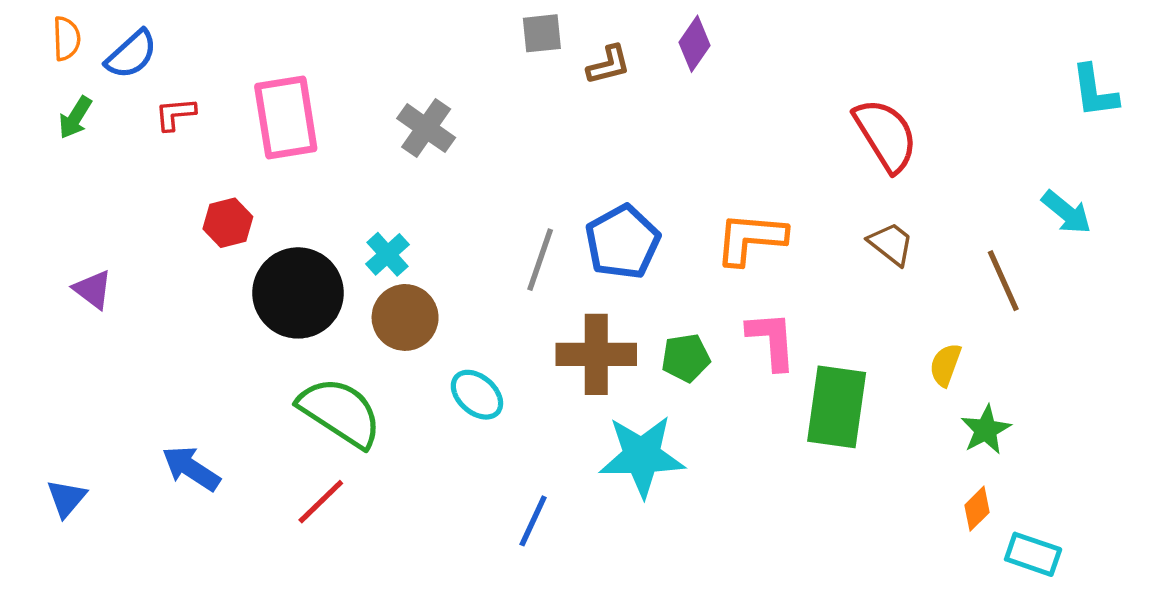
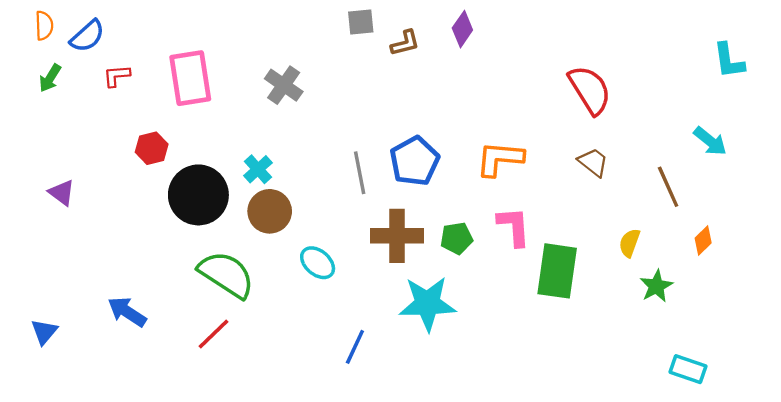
gray line: (540, 260) -> (360, 173), turned -30
orange diamond: (977, 509) -> (703, 241), moved

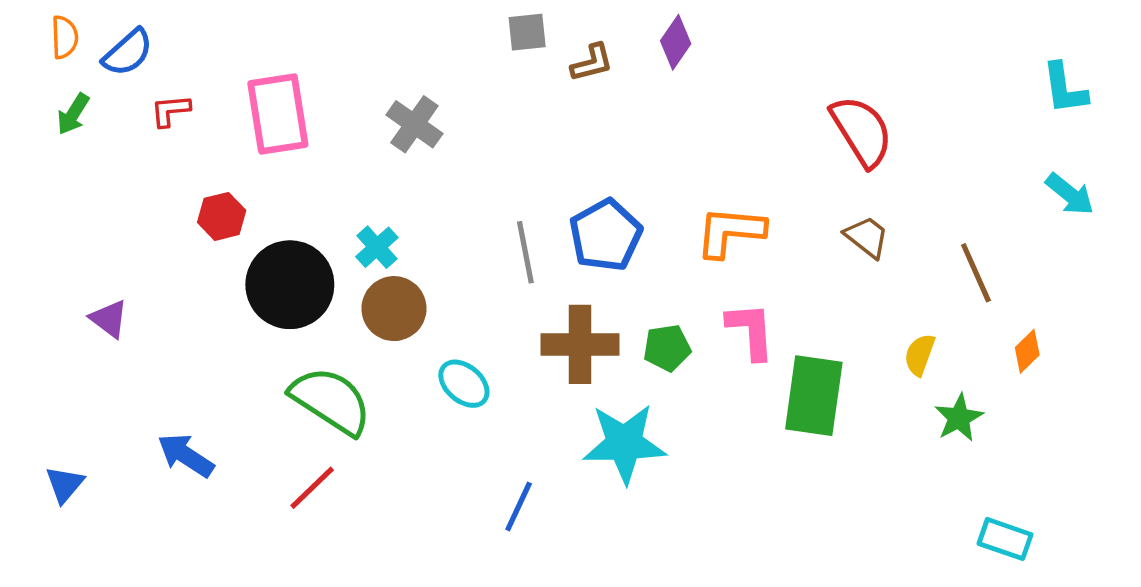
cyan arrow: (710, 141) -> (1070, 194), moved
purple triangle: (62, 193) -> (109, 319), moved

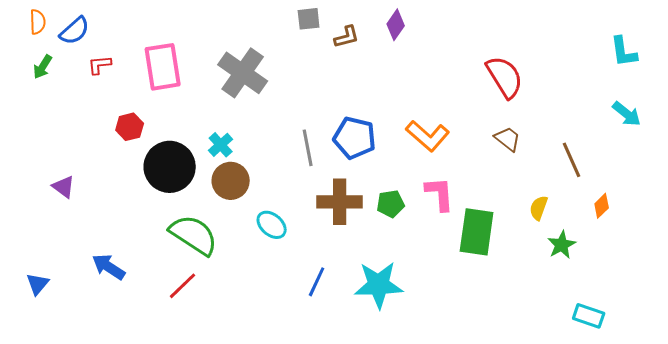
gray cross: (414, 124) -> (243, 73), size x1.5
orange L-shape: (730, 232) -> (428, 136), turned -144
blue pentagon: (606, 235) -> (355, 138), turned -30
cyan star: (624, 443) -> (379, 285), moved
blue line: (519, 507) -> (317, 282), moved

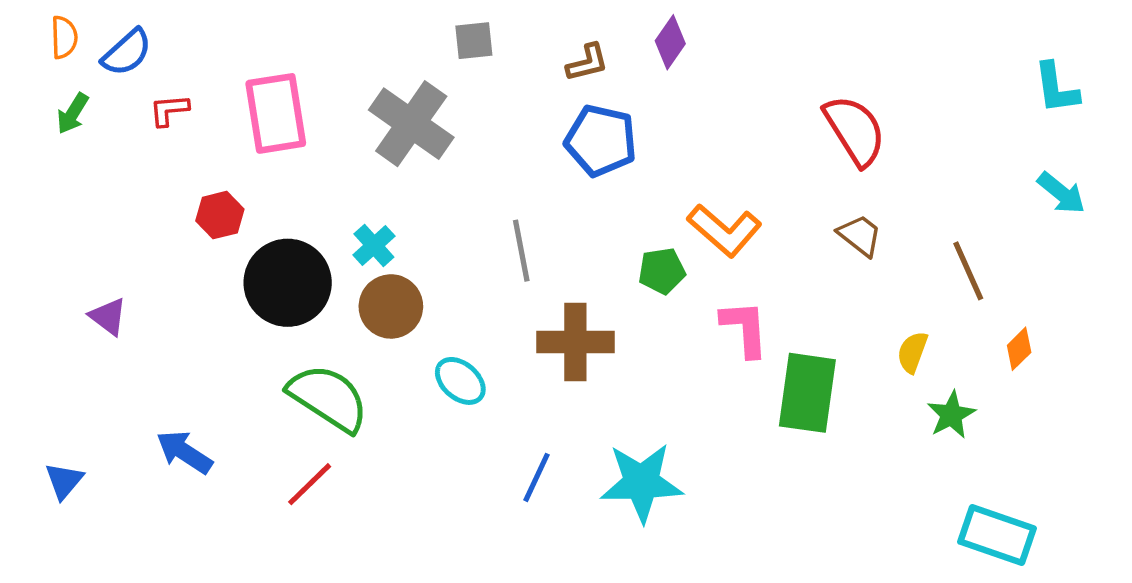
gray square: (309, 19) -> (474, 41), moved
blue pentagon: (355, 138) -> (601, 141), moved
green pentagon: (391, 204) -> (662, 271), moved
cyan rectangle: (589, 316) -> (997, 535), size x1.4

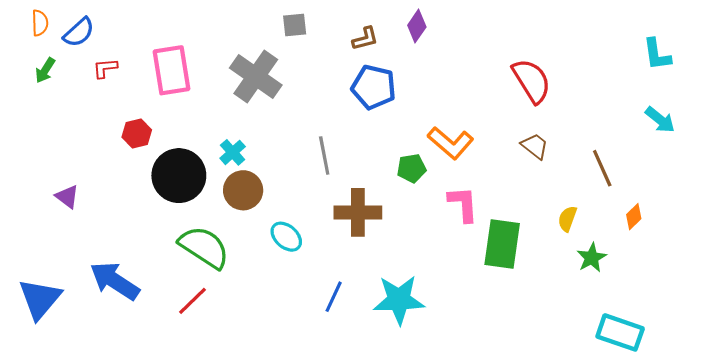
blue arrow: (184, 452) -> (115, 281), size x1.4
blue triangle: (64, 481) -> (40, 299), size x1.8

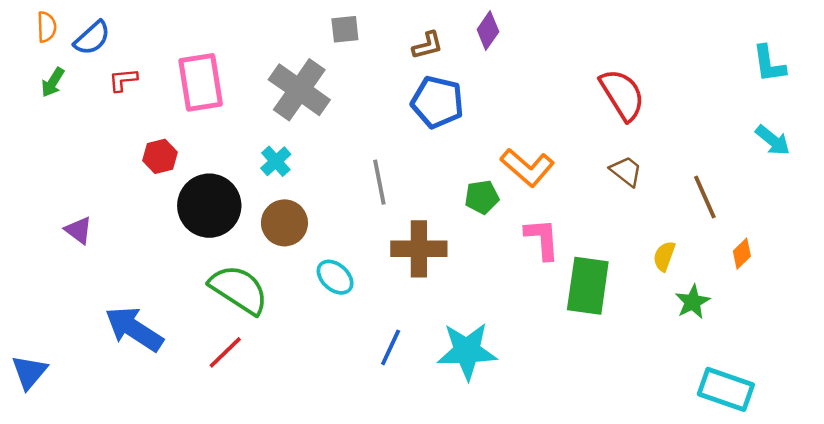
cyan cross: (233, 152) -> (276, 161), moved
blue triangle: (40, 299) -> (29, 372), moved, size x0.7

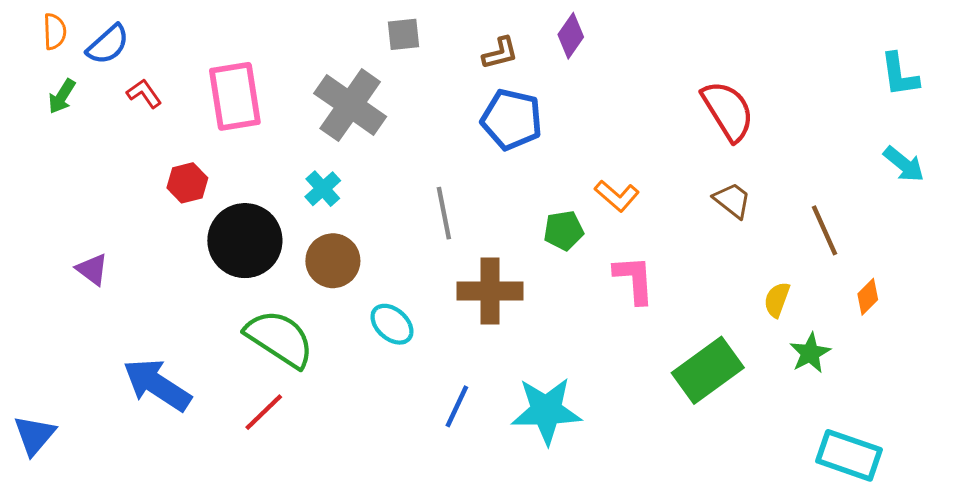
red L-shape: (123, 80) -> (144, 93), turned 60
orange L-shape: (527, 167) -> (617, 196), size x0.7
green rectangle: (588, 286) -> (708, 370), moved, turned 46

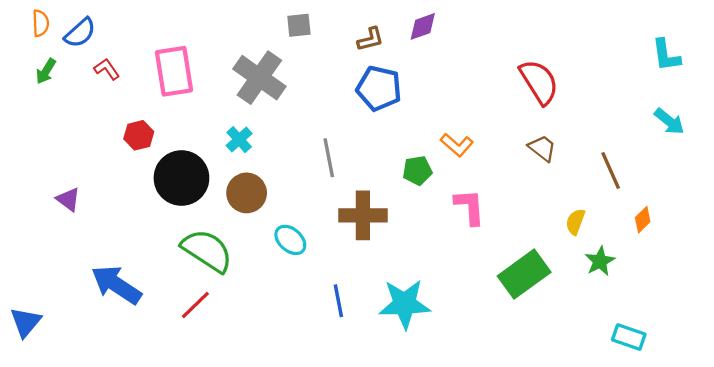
purple diamond: (571, 36) -> (423, 26), turned 36
blue line: (457, 406) -> (338, 301), turned -36
cyan rectangle: (849, 455) -> (629, 337), size x0.7

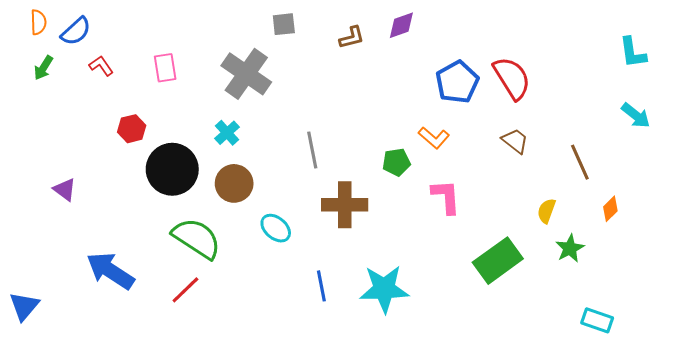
pink rectangle: (174, 71) -> (165, 68), size x0.6
blue pentagon: (379, 88) -> (457, 82), moved, turned 30

